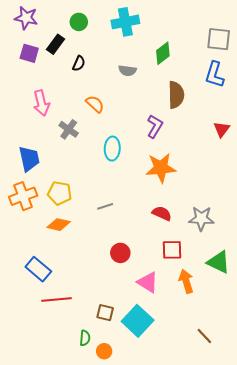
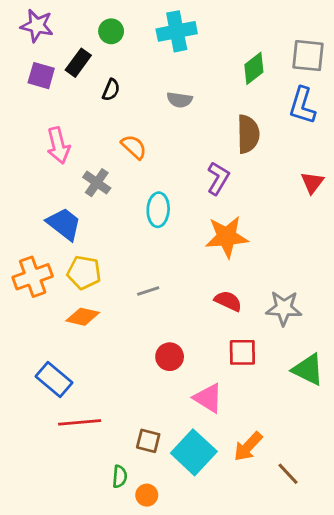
green diamond: (163, 53) -> (254, 68), moved
blue trapezoid: (29, 159) -> (64, 224), moved, turned -40
orange arrow: (186, 281) -> (248, 447), moved, turned -120

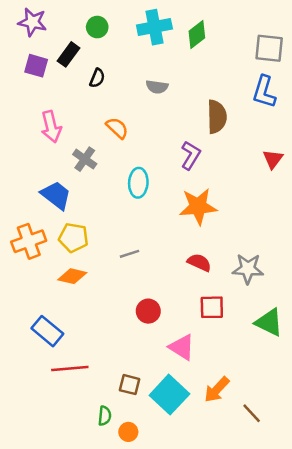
green diamond: (254, 68) -> (197, 35), moved

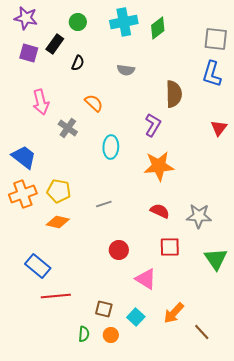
blue trapezoid: (56, 195) -> (24, 157), moved
green triangle: (269, 322) -> (216, 259), turned 30
cyan square: (169, 395) -> (136, 317), size x0.6
orange circle: (128, 432) -> (111, 335), moved

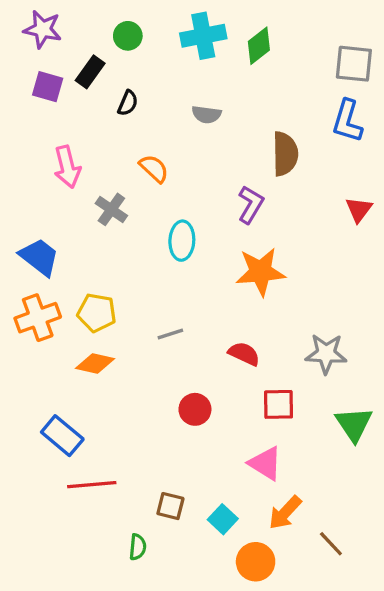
red semicircle: (160, 211) -> (244, 354), moved
pink triangle: (146, 279) -> (265, 463), moved
orange circle: (111, 335) -> (256, 562), moved, size x1.5

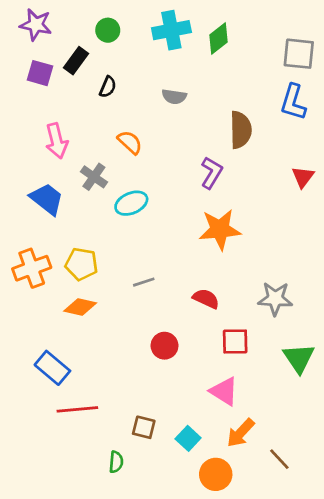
cyan ellipse: (182, 241) -> (131, 203), moved, turned 64
blue trapezoid: (39, 257) -> (47, 199), moved

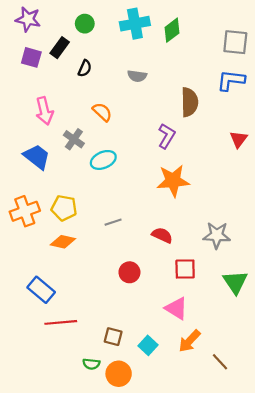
blue L-shape: (293, 102) -> (231, 80), turned 80
green semicircle: (116, 462) -> (91, 364), turned 91
orange circle: (216, 474) -> (119, 374), moved

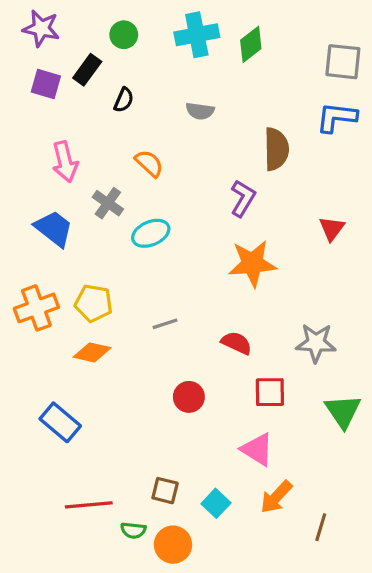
red triangle: (239, 139) -> (332, 229), moved
red line: (61, 322) -> (89, 505), moved
brown line: (220, 362) -> (321, 527), turned 60

